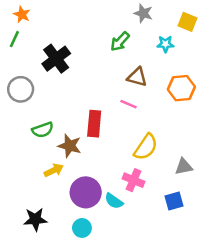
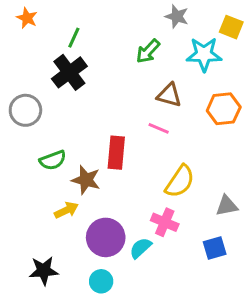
green line: (14, 39) -> (74, 38), moved
cyan star: (165, 44) -> (204, 54), size x1.6
cyan semicircle: (114, 201) -> (140, 248), turned 102

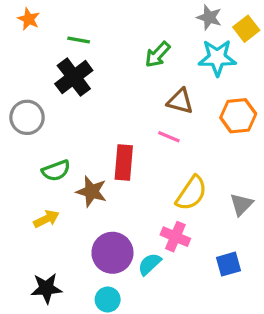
gray star: (177, 16) -> (209, 17), moved
yellow square: (231, 27) -> (246, 29), turned 30
green line: (74, 38) -> (79, 40), turned 75
gray triangle: (227, 206) -> (241, 204), moved, turned -35
yellow arrow: (66, 210) -> (46, 219), moved

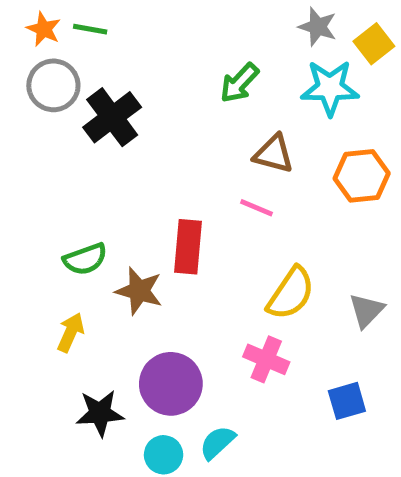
green line: (79, 40) -> (90, 29), moved
gray circle: (27, 117) -> (53, 85), moved
yellow arrow: (46, 219) -> (71, 332), turned -40
cyan semicircle: (150, 264) -> (217, 443), moved
black star: (46, 288) -> (100, 413), moved

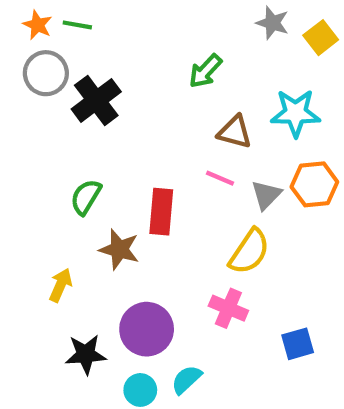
cyan star: (330, 88) -> (296, 113), moved
orange hexagon: (362, 176) -> (314, 184), moved
green semicircle: (85, 259) -> (86, 197), moved, turned 141
gray triangle: (367, 310) -> (266, 195), moved

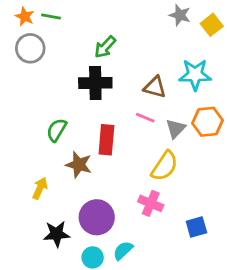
green arrow: (205, 71) -> (105, 47), moved
black cross: (96, 100) -> (95, 83), moved, turned 36

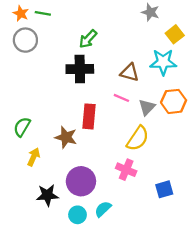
yellow square: (212, 25) -> (175, 34), moved
green semicircle: (57, 130) -> (22, 127), moved

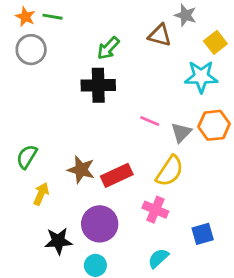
brown triangle: (130, 72) -> (160, 35), moved
red rectangle: (89, 116) -> (117, 175), moved, turned 60
cyan semicircle: (103, 209) -> (158, 258), moved

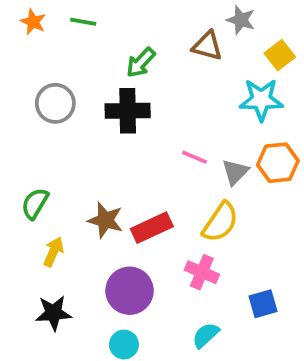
green line: (53, 17) -> (83, 22), moved
gray circle: (31, 50) -> (55, 103), moved
black star: (58, 241) -> (53, 313), moved

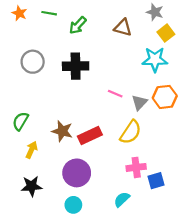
gray star: (241, 20) -> (155, 12), moved
green arrow: (141, 63) -> (78, 25), moved
pink cross: (202, 272) -> (136, 167), moved, turned -30

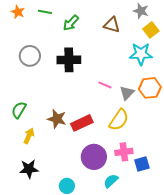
purple circle: (77, 173) -> (94, 157), moved

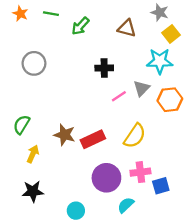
black cross: (69, 60) -> (104, 68), moved, size x0.7
pink line: (105, 85) -> (119, 96), turned -56
gray triangle: (127, 93) -> (142, 88), moved

